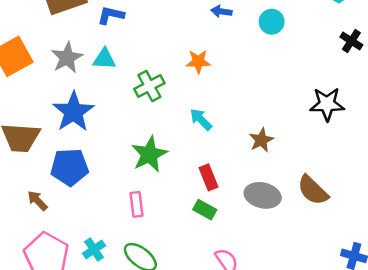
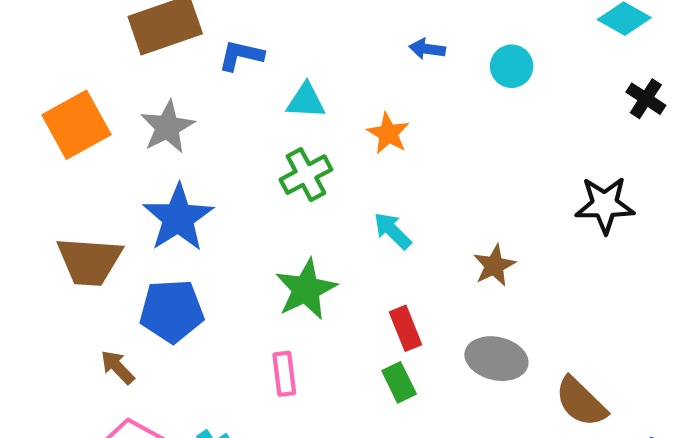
cyan triangle: (104, 59) -> (306, 101), moved
orange star: (198, 62) -> (388, 133), turned 30
brown semicircle: (313, 190) -> (581, 402), moved
green rectangle: (205, 210) -> (399, 382), turned 35

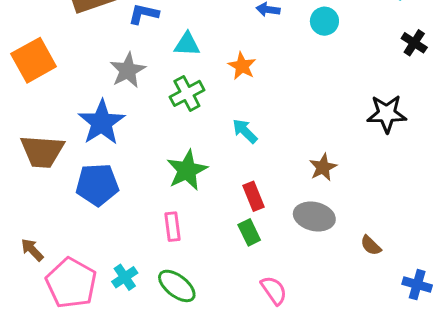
gray star: (167, 127) -> (128, 70), moved
brown star: (494, 265) -> (323, 167), moved
brown arrow: (118, 367) -> (32, 250), moved
brown semicircle: (581, 402) -> (371, 245), size x0.6

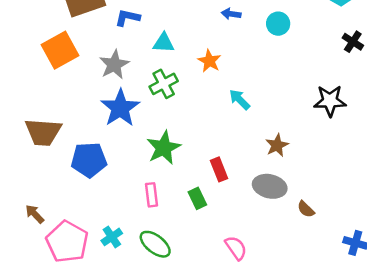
orange square: (34, 60) -> (60, 50), moved
blue star: (102, 122) -> (120, 108), moved
cyan arrow: (245, 131) -> (240, 100), moved
green rectangle: (249, 232) -> (197, 198), moved
brown semicircle: (371, 245) -> (306, 209), moved

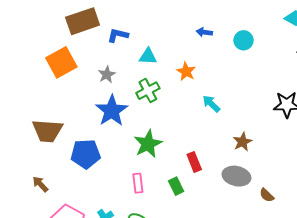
gray star: (114, 65) -> (107, 74), size x0.7
brown arrow: (35, 214) -> (40, 184), moved

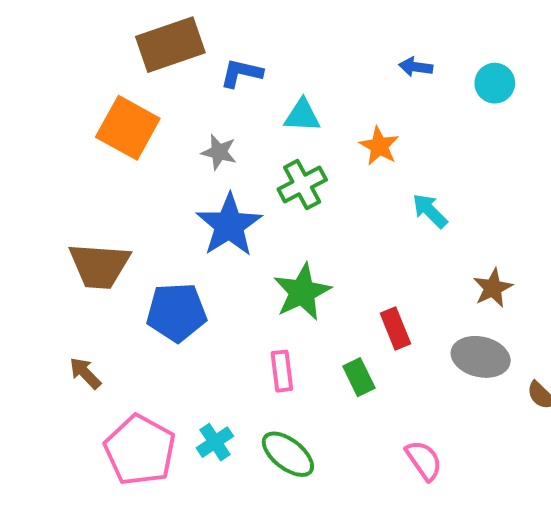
orange square: (61, 62) -> (128, 128), turned -32
gray star: (107, 74) -> (219, 152), turned -30

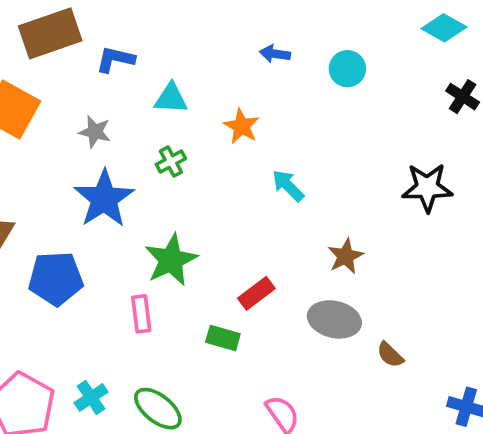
green cross: (302, 185) -> (171, 162), size x0.7
red rectangle: (395, 329) -> (256, 293), turned 75
pink rectangle: (282, 371) -> (141, 314), moved
green rectangle: (359, 377) -> (223, 338), turned -48

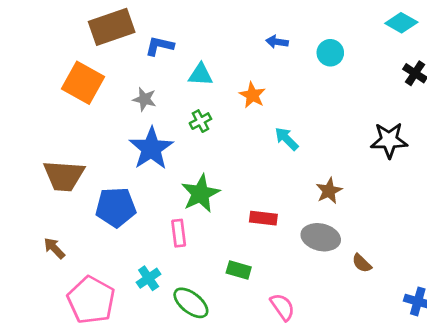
red rectangle: (256, 293) -> (263, 218), turned 44
green rectangle: (223, 338) -> (239, 270), moved
cyan cross: (91, 397) -> (149, 278), moved

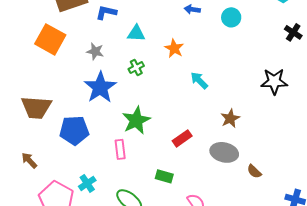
red rectangle: (263, 218) -> (182, 138), turned -42
cyan cross: (149, 278) -> (87, 183), moved

